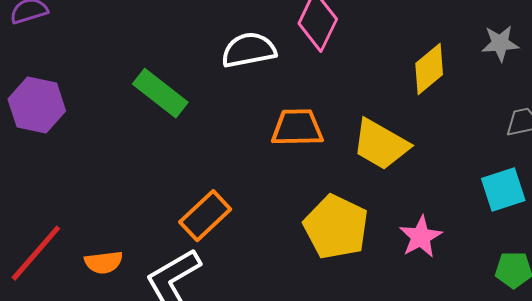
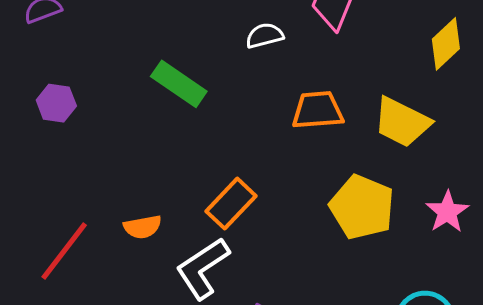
white semicircle: (249, 50) -> (265, 36), size x0.7
purple hexagon: (37, 105) -> (56, 103), size x0.7
orange semicircle: (104, 262) -> (143, 227), moved

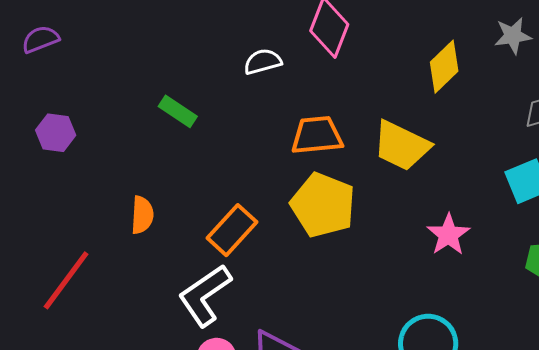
green rectangle: (179, 84) -> (178, 111), size x0.7
yellow pentagon: (362, 207) -> (323, 205), moved
orange semicircle: (143, 227) -> (142, 215), moved, turned -75

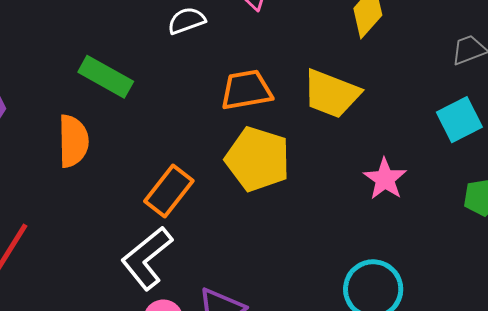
green rectangle: (178, 111) -> (106, 77), size x1.4
orange semicircle: (142, 215) -> (73, 141), moved, size x1.4

